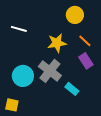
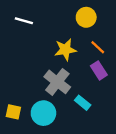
white line: (19, 29) -> (24, 21), moved
cyan circle: (23, 76) -> (43, 113), moved
yellow square: (12, 105) -> (13, 112), moved

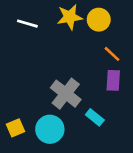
yellow star: (65, 50) -> (70, 17), moved
purple rectangle: (99, 70) -> (113, 80), turned 36
yellow square: (13, 112) -> (16, 128), turned -35

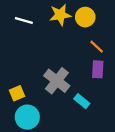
yellow square: (16, 128) -> (17, 93), moved
cyan circle: (50, 129) -> (27, 117), moved

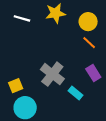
yellow circle: (85, 17) -> (88, 22), moved
purple rectangle: (98, 69) -> (93, 73), moved, turned -35

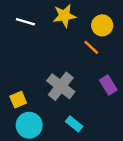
orange line: (89, 43) -> (91, 47), moved
cyan rectangle: (75, 93) -> (74, 124), moved

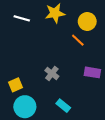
purple rectangle: (108, 85) -> (92, 72), turned -49
gray cross: (61, 86) -> (52, 73), size x0.6

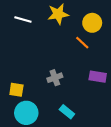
gray cross: (52, 73) -> (55, 78), turned 32
yellow square: (16, 85) -> (16, 90), turned 32

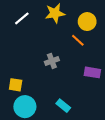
white line: (23, 20) -> (22, 18), turned -56
gray cross: (55, 78) -> (52, 61), moved

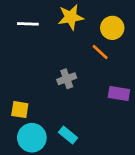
white line: (22, 18) -> (28, 24), turned 42
cyan rectangle: (63, 106) -> (68, 135), moved

